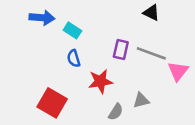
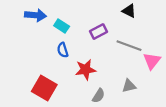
purple rectangle: (121, 50) -> (99, 32), moved, turned 49
gray triangle: (141, 100) -> (129, 86), moved

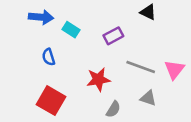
gray line: (129, 46) -> (141, 67), moved
blue semicircle: (63, 50) -> (49, 57), moved
gray triangle: (129, 86) -> (148, 98), turned 32

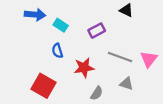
blue semicircle: (49, 57) -> (57, 51), moved

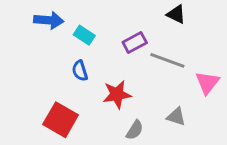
gray line: (120, 57) -> (167, 60), moved

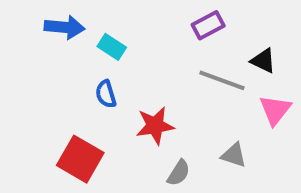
black triangle: (176, 14) -> (263, 61), moved
purple rectangle: (135, 43) -> (208, 25), moved

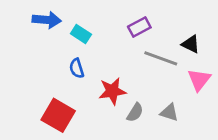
purple rectangle: (208, 25) -> (139, 27), moved
gray semicircle: (179, 173) -> (135, 112), moved

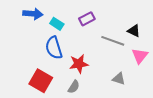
purple rectangle: (139, 27) -> (87, 19), moved
blue semicircle: (77, 68) -> (54, 48), size x1.6
gray semicircle: (135, 112) -> (74, 87), moved

